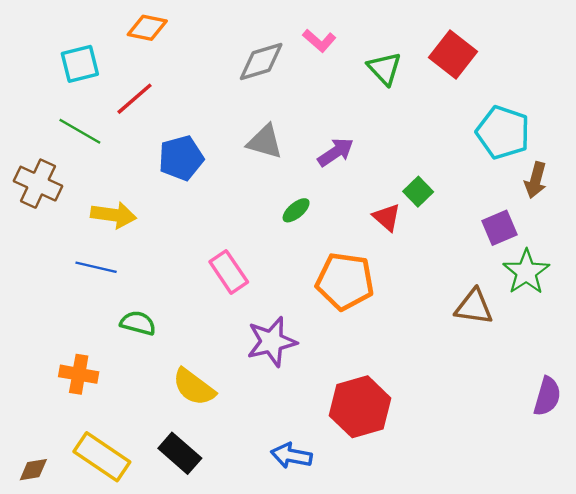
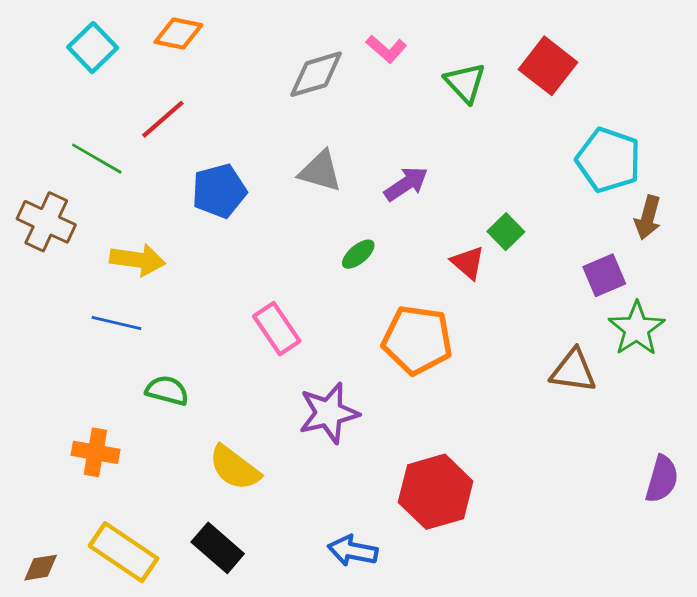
cyan square: (80, 64) -> (93, 48), moved, turned -30

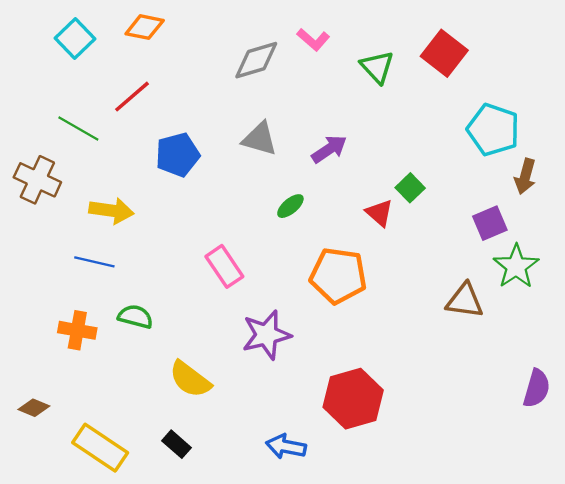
orange cross: (95, 452) -> (77, 330), moved
black rectangle: (218, 548) -> (176, 444), size x0.7
brown diamond: (41, 568) -> (34, 408), moved, turned 32

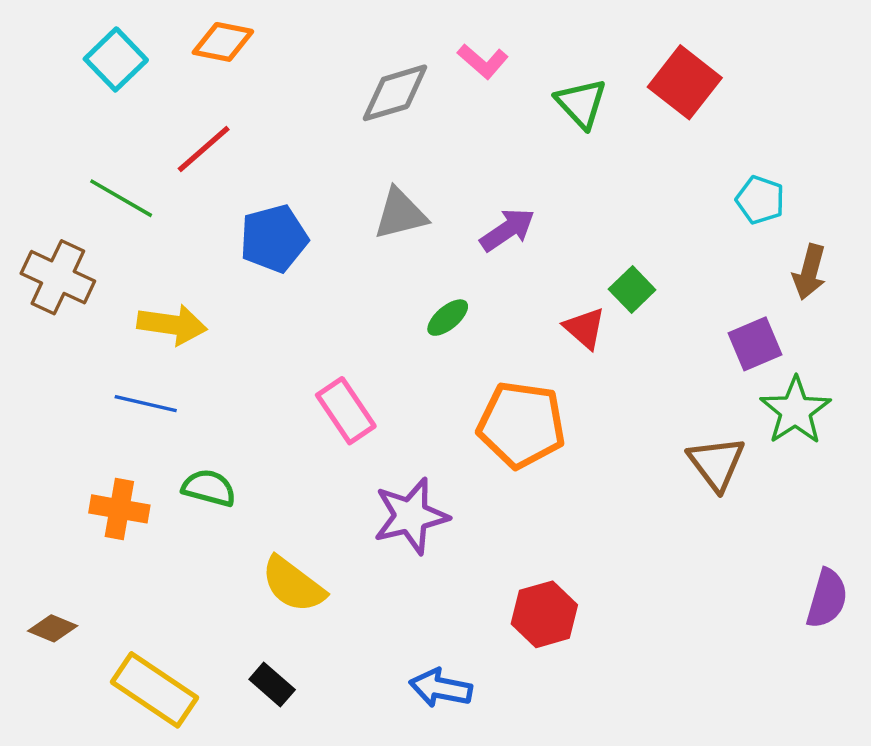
cyan pentagon: (493, 130) -> (760, 200), size x0.6
gray triangle: (260, 139) -> (400, 214), turned -30
brown triangle: (465, 301) -> (716, 463), turned 45
red hexagon: (353, 399) -> (544, 614), size x0.7

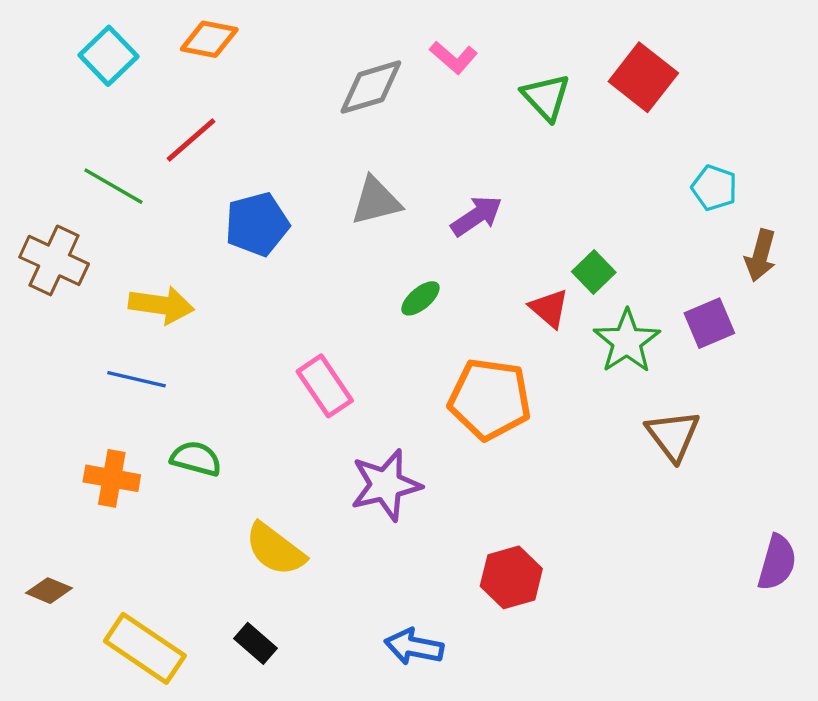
green star: (795, 411) -> (627, 341), moved

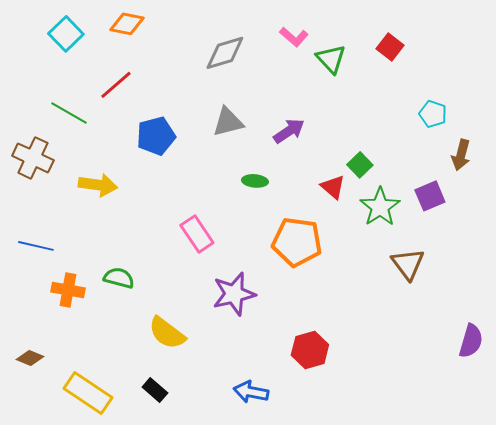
pink L-shape: (453, 57) -> (294, 37), moved
red square: (643, 77) -> (390, 47), size x0.7
green ellipse: (420, 298) -> (255, 181), turned 45
blue line: (137, 379) -> (36, 246), moved

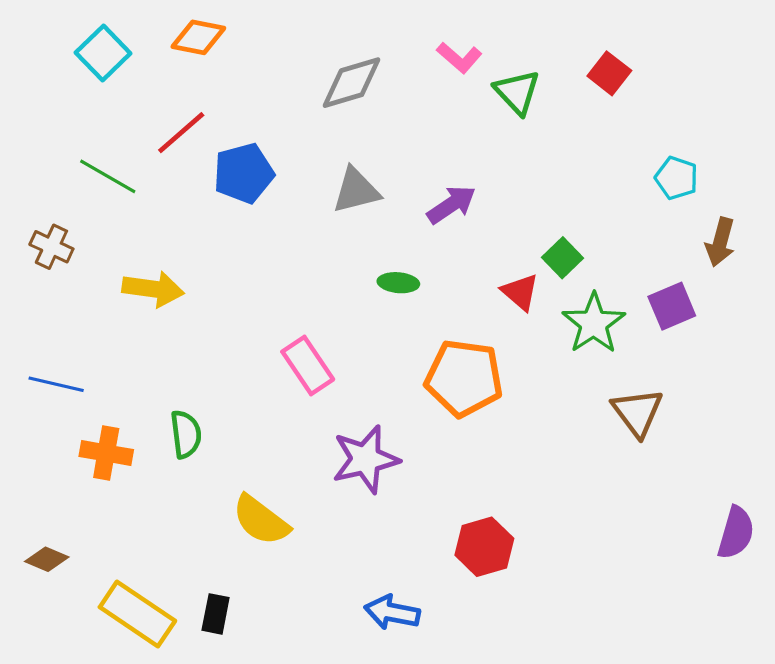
blue pentagon: (156, 136) -> (244, 173), moved
brown cross: (33, 158) -> (51, 247), size x0.7
green semicircle: (119, 278) -> (186, 434), turned 68
black rectangle: (155, 390) -> (216, 614), moved, turned 60

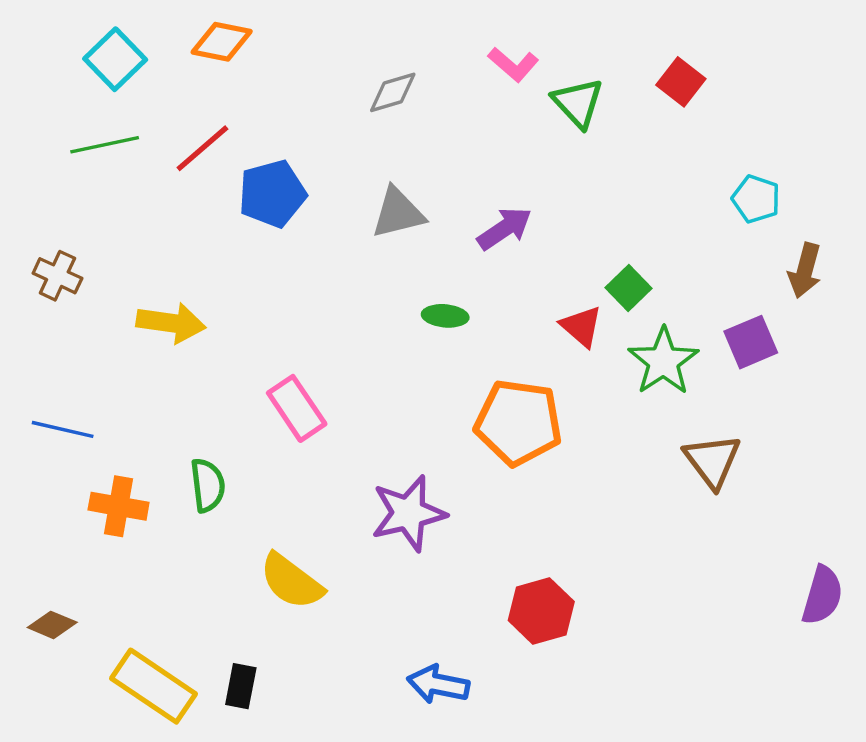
gray diamond: (351, 83) -> (393, 92), size x0.7
green line: (108, 176) -> (105, 145), moved, turned -42
pink rectangle: (308, 366) -> (297, 408), moved

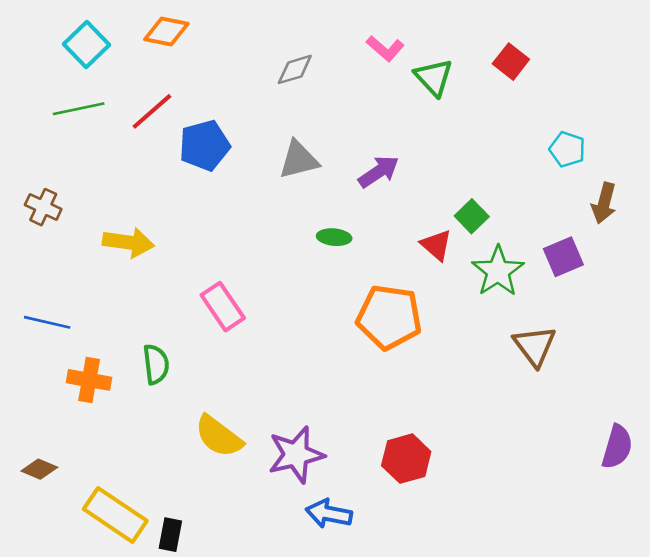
purple star: (408, 513) -> (296, 455), moved
black rectangle: (241, 686) -> (170, 535), moved

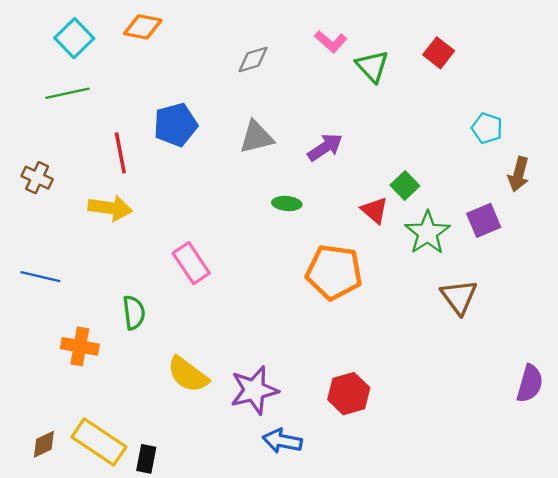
red line: (152, 111) -> (120, 153), moved, turned -60
orange cross: (89, 380) -> (80, 346), moved
brown diamond: (39, 469) -> (44, 444), moved, turned -48

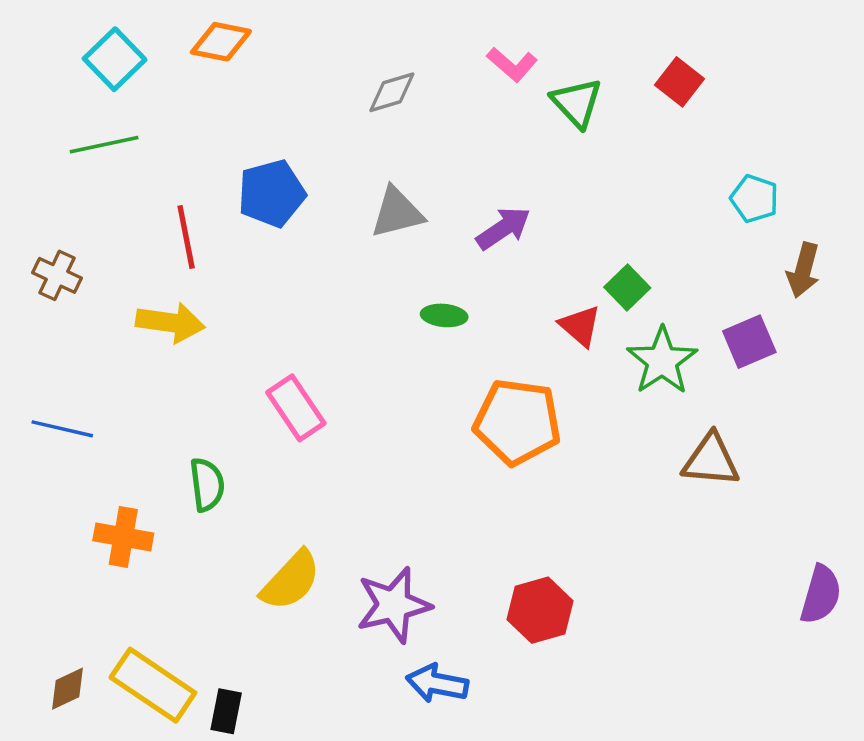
brown triangle: (459, 297) -> (711, 460), turned -48
yellow semicircle: (188, 374) -> (291, 581), turned -84

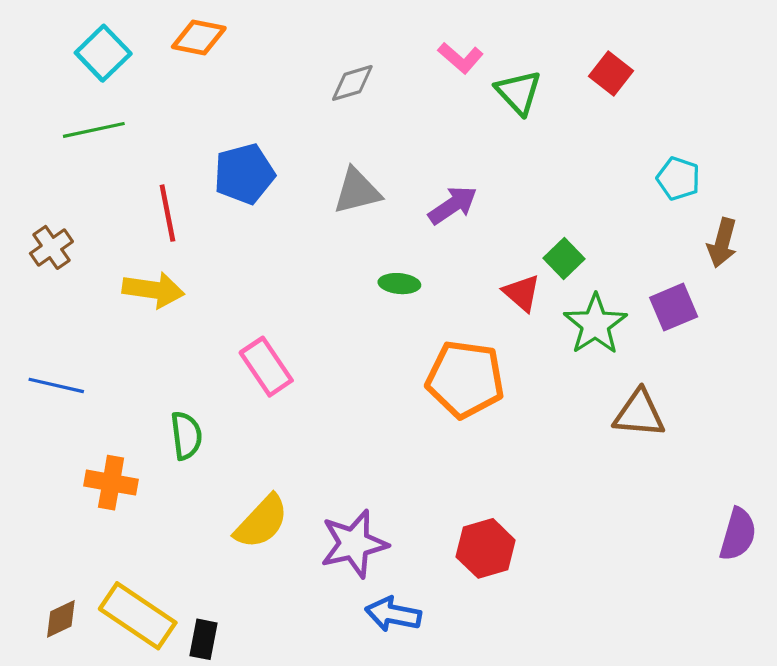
brown cross: (57, 275) -> (51, 247), turned 30

